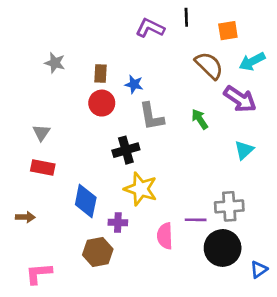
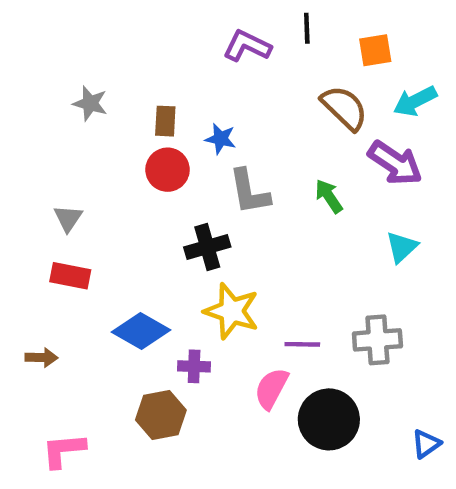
blue diamond: (86, 201) -> (141, 331), turned -72
purple line: (196, 220) -> (302, 344), moved
pink semicircle: (165, 236) -> (271, 388), turned 30
black circle: (223, 248) -> (329, 419), moved

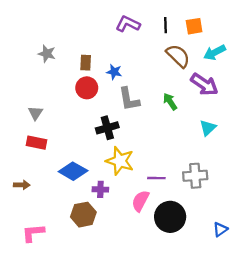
black line: (307, 28) -> (166, 25), moved

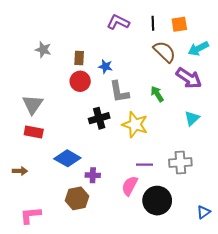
gray triangle: (35, 113) -> (33, 104), size x1.5
yellow star: (120, 161) -> (135, 125), moved

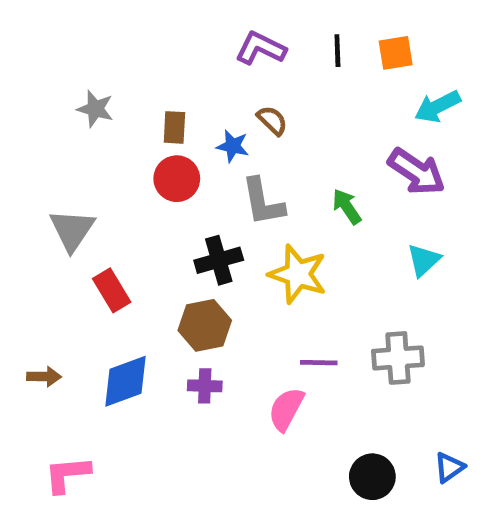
brown semicircle: (165, 52) -> (272, 120), moved, size x0.6
red rectangle: (34, 132) -> (112, 290), moved, turned 48
blue diamond: (67, 158) -> (126, 381), moved, turned -50
brown hexagon: (77, 198) -> (205, 325), moved
black circle: (157, 201) -> (372, 477), moved, size x0.7

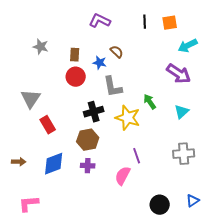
purple L-shape: (261, 48) -> (100, 21), moved
green arrow: (347, 207) -> (150, 102), moved
gray cross: (398, 358) -> (184, 154), moved
purple line: (319, 363) -> (137, 156), turned 70

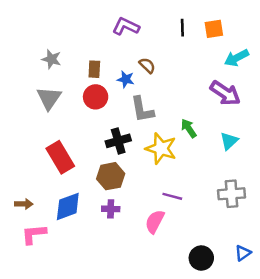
gray triangle: (31, 99) -> (49, 98), moved
red rectangle: (48, 125) -> (60, 157), size x1.4
purple line: (137, 156) -> (172, 196), turned -56
pink L-shape: (29, 204) -> (34, 234), moved

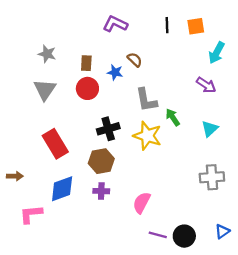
cyan arrow: (237, 58) -> (217, 53), turned -35
purple arrow: (225, 93) -> (206, 85), size x0.7
gray L-shape: (142, 109) -> (146, 100), moved
purple line: (172, 196) -> (158, 235), moved
brown arrow: (24, 204) -> (15, 176), moved

